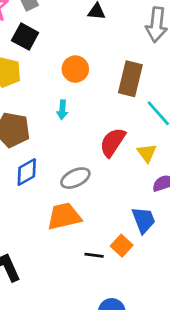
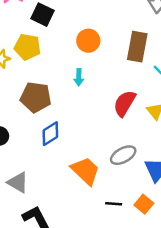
gray ellipse: (75, 178) -> (123, 155), moved
orange trapezoid: (64, 216) -> (85, 171), turned 60
orange square: (122, 246) -> (144, 204), moved

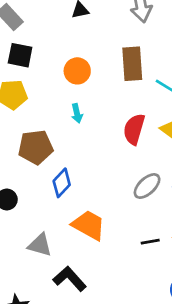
orange trapezoid: (85, 171) -> (89, 225), moved

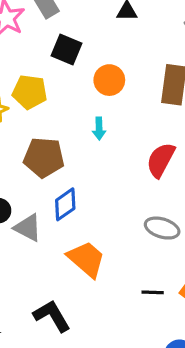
black square: (20, 55) -> (67, 49), moved
gray ellipse: (147, 186) -> (162, 228), turned 48
gray triangle: (40, 245) -> (28, 228), moved

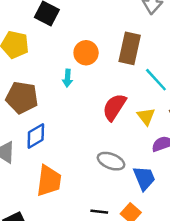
orange circle: (109, 80) -> (86, 53), moved
orange trapezoid: (86, 259) -> (49, 181), turned 52

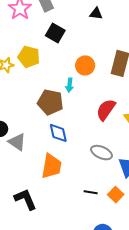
brown pentagon: (22, 97) -> (50, 102), moved
blue diamond: (36, 136) -> (58, 133), moved, turned -75

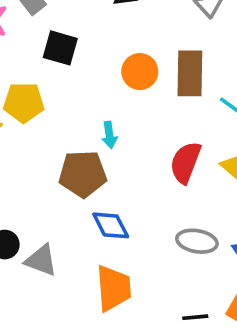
orange circle: (85, 65) -> (140, 72), moved

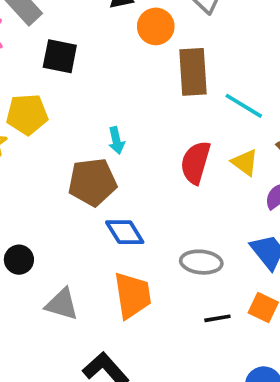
orange circle: (140, 72) -> (156, 26), moved
gray ellipse: (197, 241) -> (201, 262), moved
gray triangle: (41, 260) -> (62, 304), moved

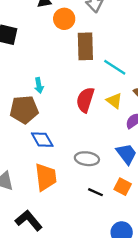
black line: (217, 318) -> (95, 192), turned 32

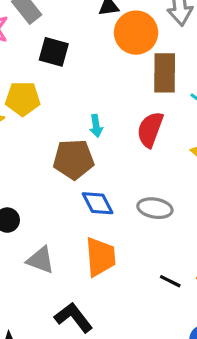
orange circle: (64, 19) -> (136, 33), size x1.4
red semicircle: (85, 100) -> (150, 129), moved
gray ellipse: (87, 159) -> (155, 208), moved

